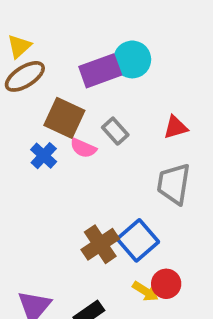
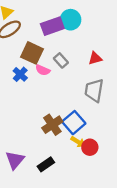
yellow arrow: (145, 291) -> (78, 142), moved

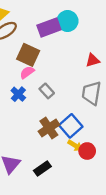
gray rectangle: (61, 60) -> (47, 91), moved
pink semicircle: (43, 70) -> (27, 72), moved, turned 120
blue cross: (20, 74) -> (18, 94), moved

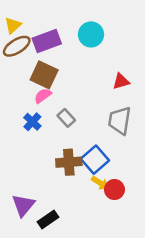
purple rectangle: (49, 28) -> (47, 41), moved
brown cross: (49, 128) -> (69, 162), turned 30
black rectangle: (42, 168) -> (48, 219), moved

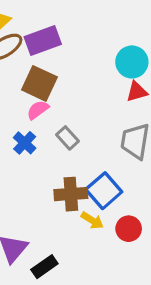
cyan circle: (91, 34) -> (132, 62), moved
yellow arrow: (100, 183) -> (92, 220), moved

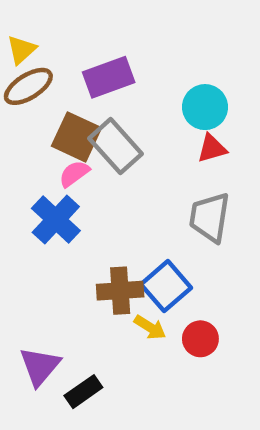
purple rectangle: (43, 41) -> (109, 77), moved
gray rectangle: (68, 138) -> (116, 146), moved, size x1.6
blue cross: (25, 143) -> (56, 219), size x1.5

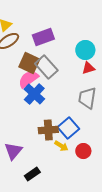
pink semicircle: (74, 174) -> (28, 79), size x1.5
blue cross: (56, 219) -> (34, 94), moved
purple triangle: (40, 366) -> (13, 151), moved

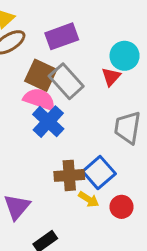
red triangle: (88, 68) -> (111, 77), moved, turned -32
pink semicircle: (28, 79) -> (39, 99), turned 55

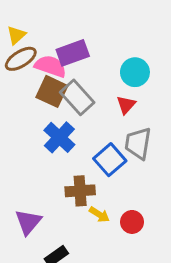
red triangle: (111, 77) -> (126, 105), moved
pink semicircle: (39, 99) -> (50, 66), moved
blue square: (99, 172) -> (110, 160), moved

